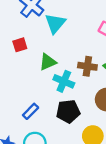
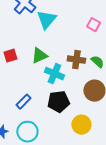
red square: (20, 45) -> (10, 56), moved

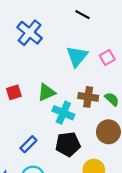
cyan triangle: (46, 20) -> (77, 56), moved
pink square: (93, 25) -> (107, 57), turned 32

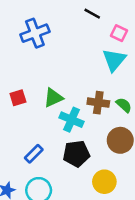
blue cross: (30, 33) -> (35, 33), turned 30
cyan triangle: (77, 56) -> (114, 60), moved
pink square: (107, 57) -> (119, 33), moved, turned -35

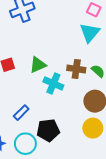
black pentagon: (76, 154) -> (48, 130), moved
yellow circle: (104, 182) -> (93, 128), moved

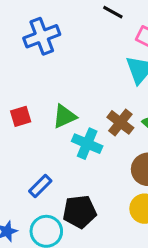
brown cross: (76, 69) -> (120, 122), turned 30

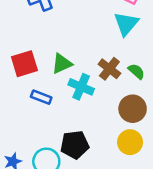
red square: (21, 116) -> (24, 64), size x1.5
blue rectangle: (40, 186) -> (41, 97), moved, turned 66

